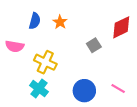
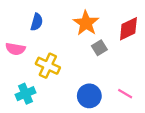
orange star: (60, 22) -> (86, 23), moved, size x1.6
cyan cross: (39, 89) -> (25, 94), moved, turned 30

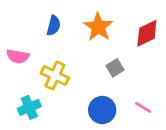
blue semicircle: (37, 22) -> (54, 26), moved
gray square: (99, 48) -> (115, 68), moved

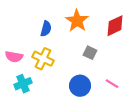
blue semicircle: (54, 26) -> (46, 29), moved
pink semicircle: (18, 56) -> (14, 57), moved
gray square: (115, 68) -> (90, 53), turned -32

